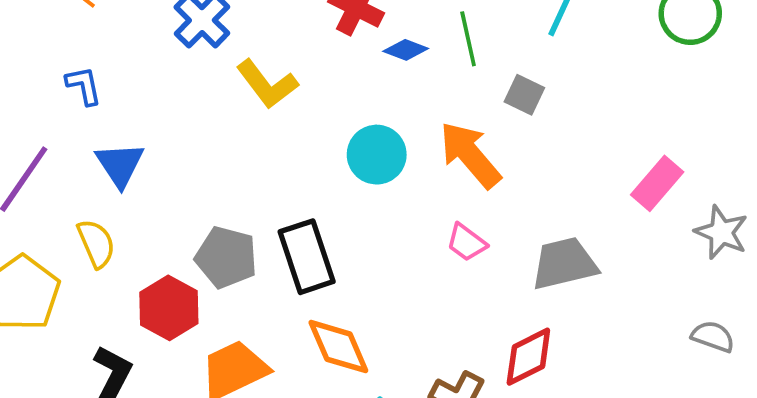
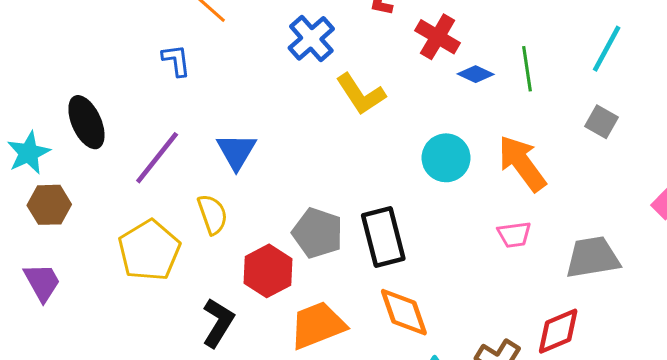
blue L-shape: (84, 86) -> (176, 60), moved
gray square: (524, 95) -> (601, 122), moved
pink trapezoid: (466, 242) -> (514, 235), turned -48

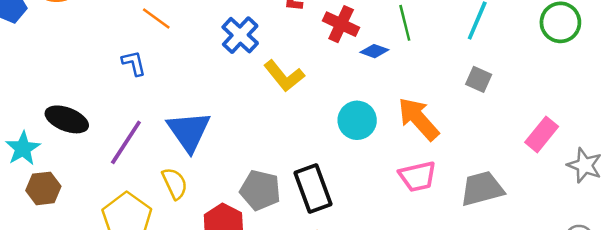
green line: (527, 69) -> (405, 23), moved
black ellipse: (86, 122) -> (67, 119), turned -39
blue triangle: (236, 151) -> (189, 131), size x1.4
pink trapezoid: (514, 235) -> (418, 176), size x1.4

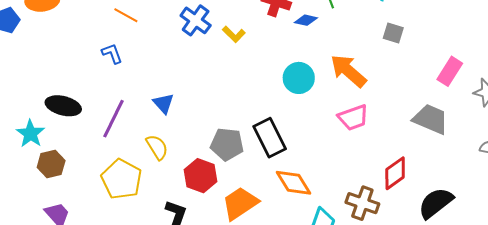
yellow L-shape: (284, 76) -> (234, 34), moved, size x0.7
blue triangle: (189, 131) -> (163, 103), size x0.6
gray trapezoid: (482, 189) -> (431, 119), moved, turned 45

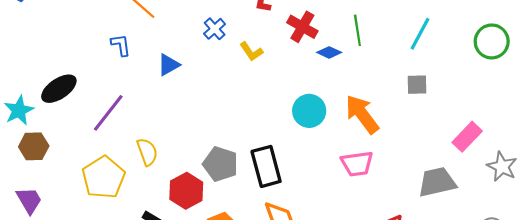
blue cross: (196, 20) -> (215, 29), size x0.7
gray square: (393, 33) -> (417, 85), turned -30
blue triangle: (163, 103) -> (169, 65), moved, turned 30
black ellipse: (63, 106) -> (59, 89), turned -60
gray trapezoid: (431, 119) -> (437, 182), turned -48

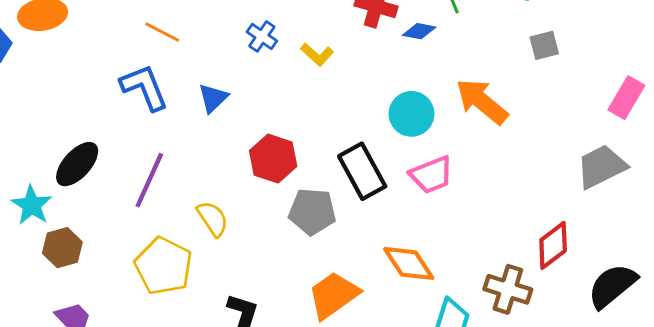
blue L-shape: (121, 45) -> (144, 87), size x1.6
pink trapezoid: (357, 164) -> (431, 175), moved
black rectangle: (266, 166) -> (362, 171), moved
red hexagon: (186, 191) -> (273, 159), moved

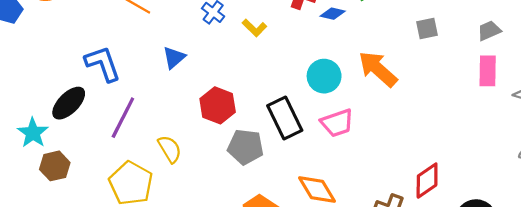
blue L-shape: (144, 87) -> (103, 64), moved
pink rectangle: (626, 98) -> (488, 71), turned -32
gray trapezoid: (601, 167) -> (489, 31), moved, size x0.6

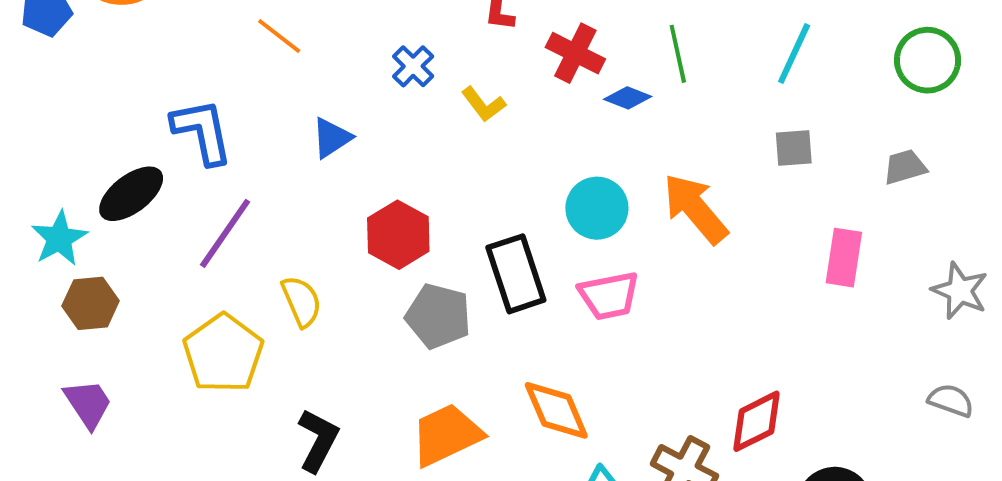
pink rectangle: (488, 71) -> (844, 258), moved

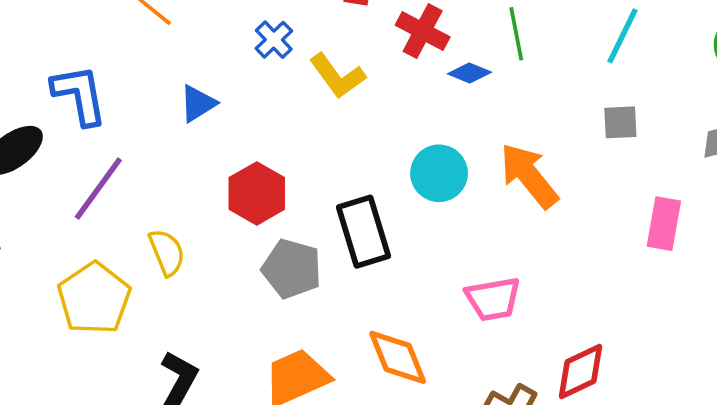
yellow L-shape: (484, 104) -> (337, 76), size x1.4
pink trapezoid: (609, 296) -> (493, 299), moved

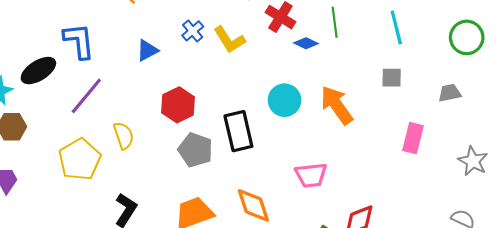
cyan line: (623, 36) -> (396, 28), turned -44
blue cross: (274, 40) -> (193, 31), moved

